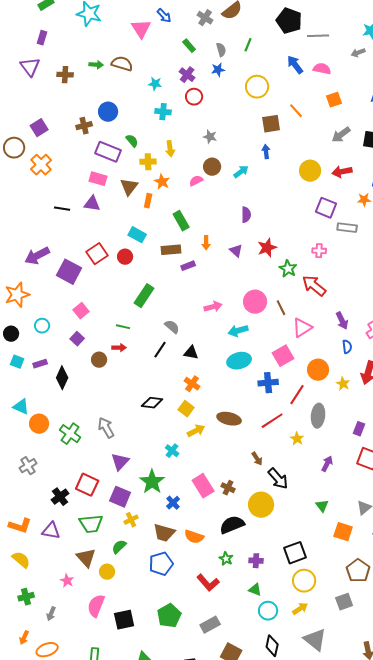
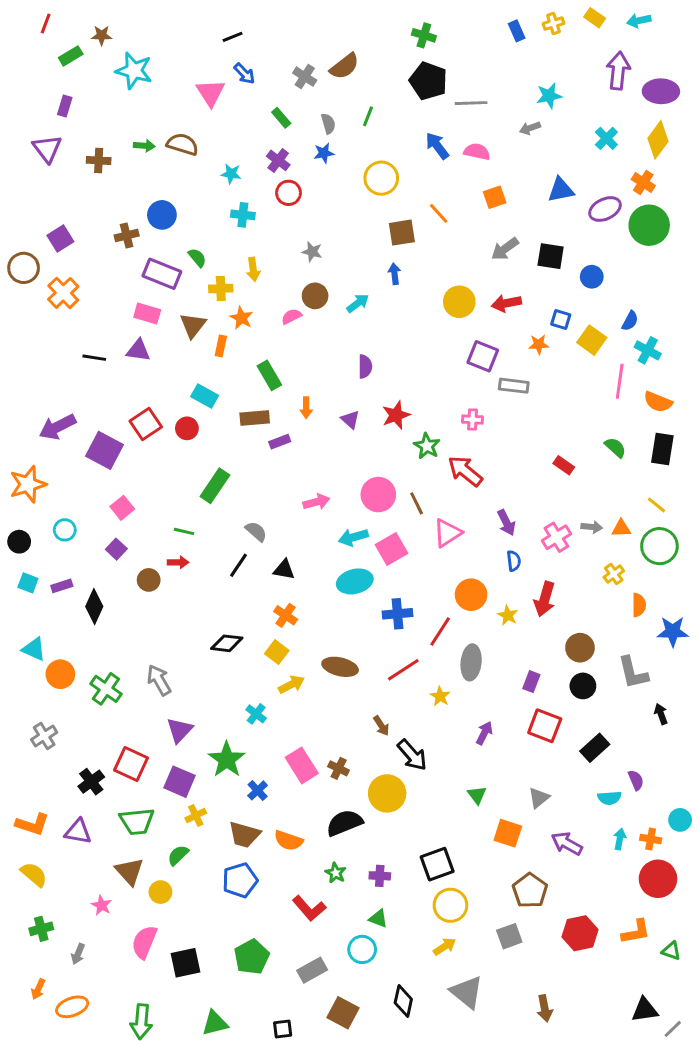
pink square: (283, 356) -> (392, 549), moved
cyan circle: (268, 611) -> (362, 949), moved

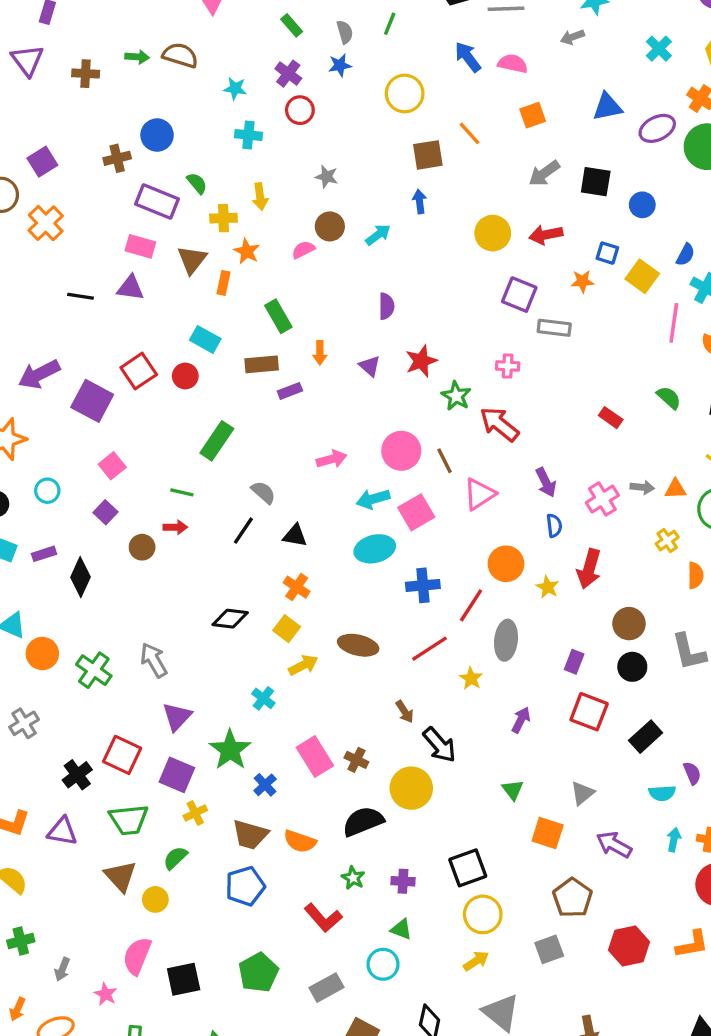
pink star: (102, 905) -> (105, 994), moved

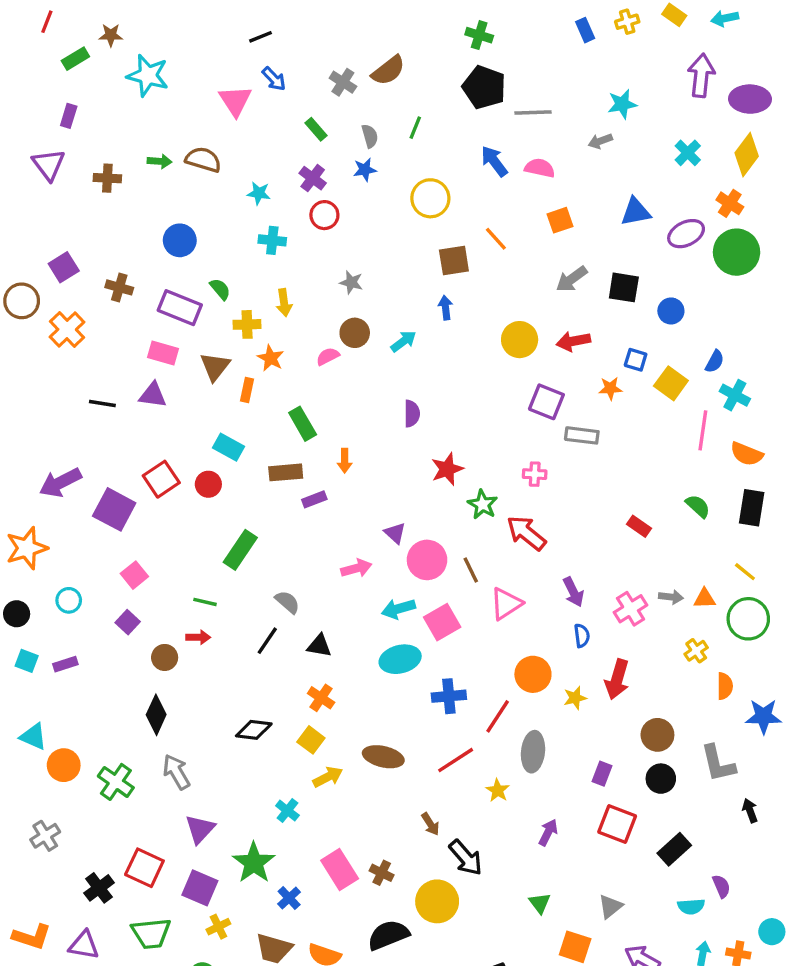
brown cross: (117, 158) -> (119, 287), moved, turned 30
purple triangle: (370, 366) -> (395, 533), moved
black diamond: (81, 577) -> (156, 715), moved
yellow star: (548, 587) -> (575, 698), turned 30

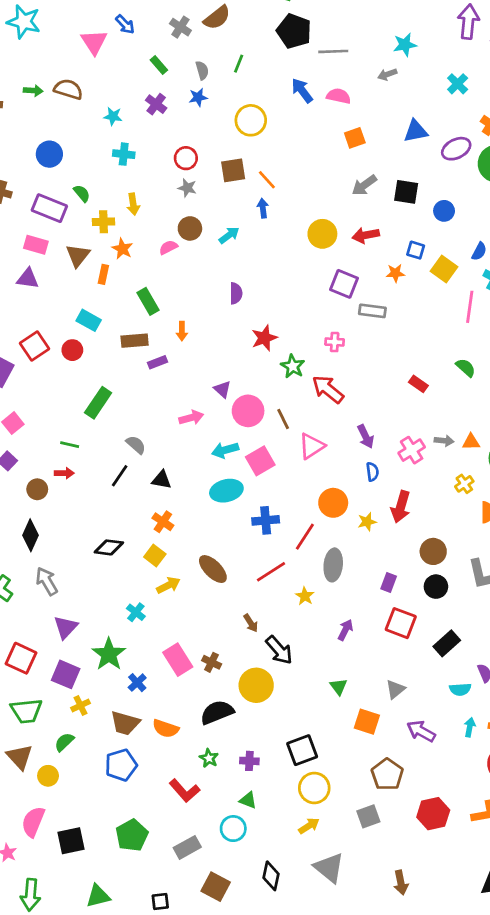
red circle: (324, 215) -> (186, 158), moved
orange line: (496, 239) -> (267, 180), moved
brown square: (454, 261) -> (233, 170), moved
brown ellipse: (383, 757) -> (213, 569), turned 32

